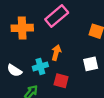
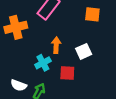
white square: (91, 64) -> (84, 51), moved
white semicircle: (14, 70) -> (19, 85), moved

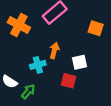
orange cross: (16, 27) -> (19, 25), turned 30
red square: (67, 73) -> (68, 81), moved

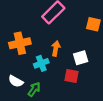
orange cross: (19, 25) -> (20, 43), moved, turned -36

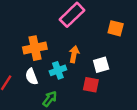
white semicircle: (16, 81) -> (31, 77), moved, turned 40

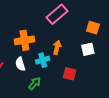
white square: (101, 65) -> (88, 49), moved

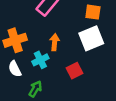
white square: (88, 49) -> (91, 38), size x1.5
red square: (70, 74) -> (74, 71), turned -32

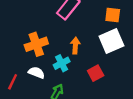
white semicircle: (15, 69) -> (37, 73), turned 140

